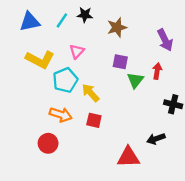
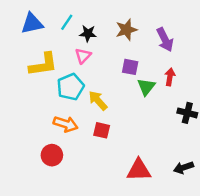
black star: (85, 15) -> (88, 33), moved
purple arrow: (165, 40) -> (165, 40), moved
yellow L-shape: (40, 60) -> (43, 64), turned -36
black arrow: (156, 139) -> (184, 168), moved

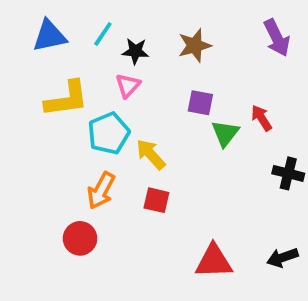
purple arrow: (165, 40) -> (277, 38), moved
red arrow: (170, 77) -> (261, 118), turned -42
orange arrow: (66, 124) -> (101, 191), turned 100

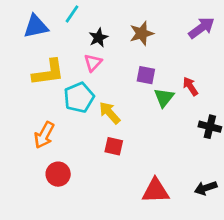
cyan line: (103, 34) -> (72, 14), moved
purple arrow: (277, 38) -> (201, 28), turned -100
black star: (135, 51) -> (98, 38), turned -30
orange arrow: (101, 191) -> (44, 135), moved

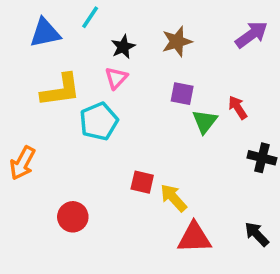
yellow arrow: (110, 113) -> (173, 198), moved
orange arrow: (44, 135) -> (22, 163), moved
black arrow: (206, 188) -> (257, 234), turned 65

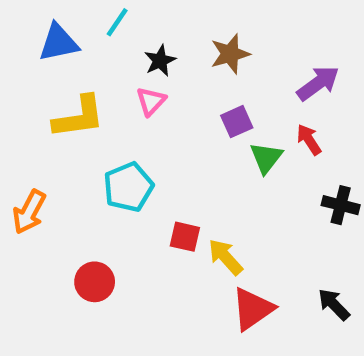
purple arrow: (252, 35) -> (318, 83), moved
purple square: (182, 94) -> (237, 122), turned -35
cyan pentagon: (99, 121) -> (128, 187), moved
red triangle: (194, 238) -> (253, 309), turned -33

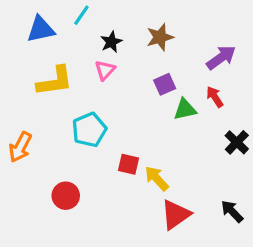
green triangle: (266, 158) -> (185, 109), turned 40
black cross: (341, 205) -> (237, 142), turned 30

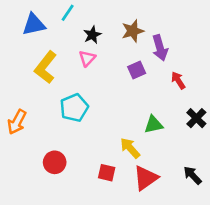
purple arrow: (221, 58) -> (160, 48), moved, turned 110
yellow L-shape: (55, 81) -> (46, 67), turned 136
green triangle: (185, 109) -> (153, 125), moved
red square: (128, 164) -> (107, 173), moved

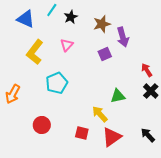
blue triangle: (34, 24) -> (26, 19), turned 36
black star: (92, 35) -> (71, 17), moved
red arrow: (178, 80) -> (147, 70), moved

